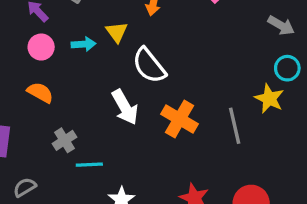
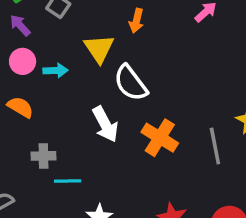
yellow triangle: (117, 32) -> (99, 49), size x1.4
cyan arrow: (84, 44) -> (55, 71), moved
gray cross: (65, 140) -> (43, 156), turned 30

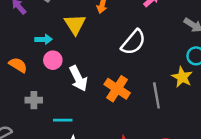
pink circle: (23, 61) -> (53, 60), moved
white semicircle: (131, 83) -> (133, 42), moved, turned -104
cyan line: (68, 181) -> (63, 120), moved

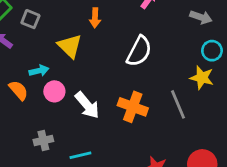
orange semicircle: (18, 65) -> (19, 90), moved, turned 30

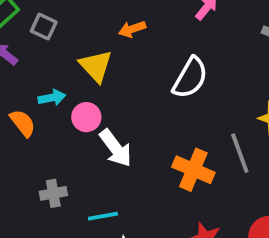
orange arrow: (95, 18) -> (132, 29), turned 66
pink circle: (54, 91) -> (86, 117), moved
orange cross: (133, 107) -> (193, 170), moved

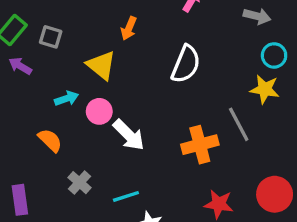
orange arrow: (132, 29) -> (129, 28), turned -40
orange semicircle: (23, 123) -> (50, 140), moved
orange cross: (193, 170) -> (200, 145), turned -30
gray cross: (53, 193) -> (79, 183), turned -30

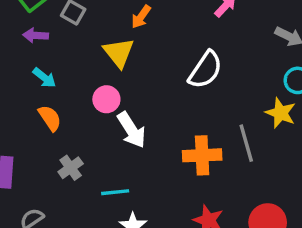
orange arrow: (129, 28) -> (141, 17), moved
purple arrow: (20, 66) -> (36, 35), turned -40
cyan arrow: (67, 98) -> (44, 78), moved, turned 45

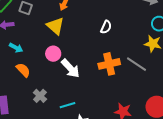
white semicircle: (205, 70) -> (106, 27), size x0.6
gray line: (246, 143) -> (136, 64), turned -30
orange cross: (202, 155) -> (109, 64), moved

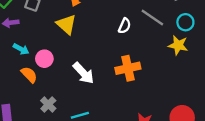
pink circle: (53, 54) -> (44, 59), moved
gray line: (136, 64) -> (152, 17), moved

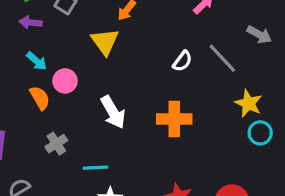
cyan circle: (185, 22) -> (260, 133), moved

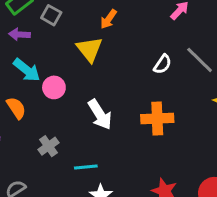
cyan arrow: (37, 61) -> (27, 70), size x1.4
orange semicircle: (40, 98) -> (16, 108), moved

